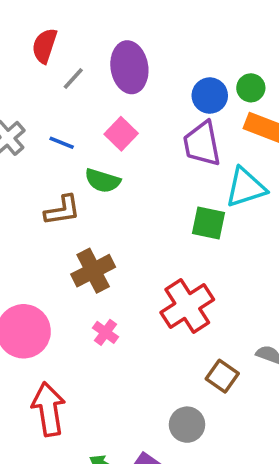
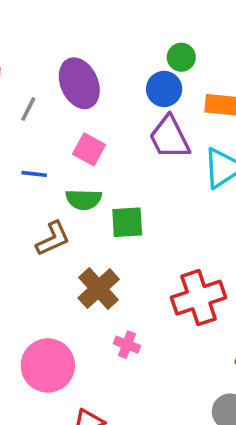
green circle: (251, 88) -> (181, 57), moved
green square: (208, 223) -> (127, 222), moved
red cross: (187, 306) -> (199, 298), turned 30

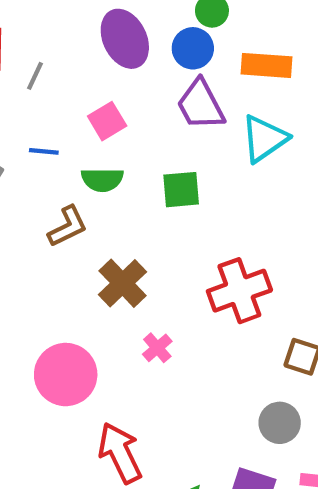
purple ellipse: (79, 83) -> (125, 39), moved
pink square: (89, 149) -> (107, 121), turned 32
green square: (127, 222) -> (181, 190), moved
pink cross: (127, 345) -> (157, 348), turned 30

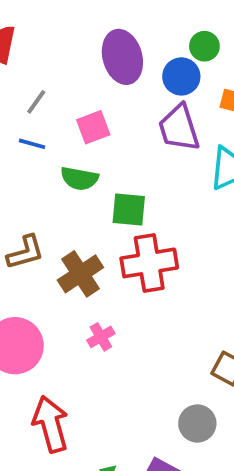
gray line: (35, 76) -> (36, 102), moved
green square: (181, 190) -> (129, 209), moved
brown L-shape: (68, 226) -> (25, 252), moved
red cross: (239, 291) -> (149, 263), moved

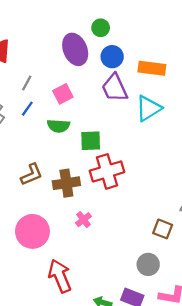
green circle: (204, 46) -> (101, 28), moved
blue line: (32, 144) -> (27, 109), turned -63
brown cross: (80, 274) -> (66, 183), turned 32

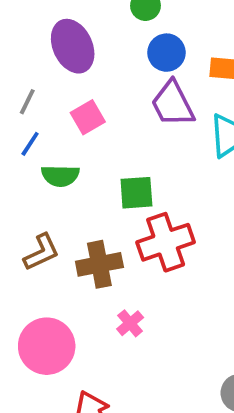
purple ellipse: (75, 49) -> (73, 46), moved
green semicircle: (59, 126) -> (60, 176), moved

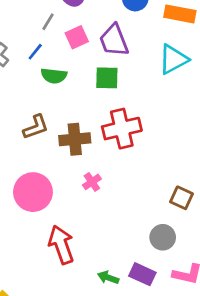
gray line: (27, 102) -> (48, 22), moved
purple trapezoid: (173, 104) -> (114, 40), moved
green square: (136, 193) -> (107, 78), moved

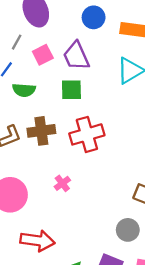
brown cross: (75, 139) -> (41, 131), moved
red arrow: (61, 245) -> (37, 241), turned 120

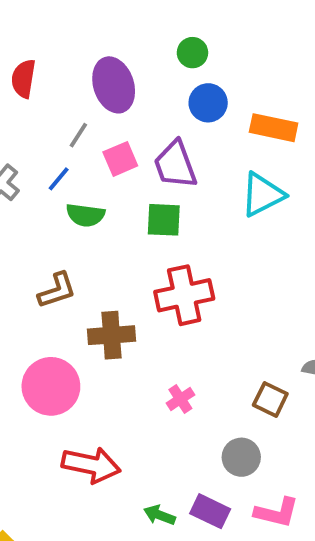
brown cross: (41, 131) -> (112, 335), moved
pink cross: (62, 183) -> (180, 399), moved

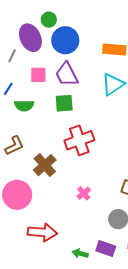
green circle: (192, 53) -> (49, 20), moved
blue circle: (208, 103) -> (65, 40), moved, size x1.4
gray line: (78, 135) -> (12, 56), moved
pink square: (120, 159) -> (38, 75), turned 30
brown cross: (112, 335) -> (45, 165), turned -30

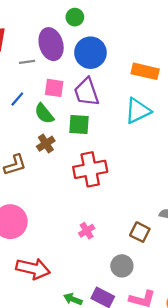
green circle: (49, 20) -> (75, 17), moved
gray line: (12, 56) -> (27, 62), turned 48
green semicircle: (24, 106) -> (44, 114), moved, turned 42
brown cross: (45, 165) -> (46, 144), moved, size x0.7

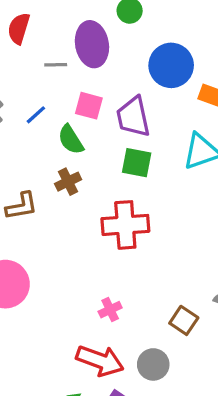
blue circle: (90, 53) -> (171, 65), moved
green square: (79, 125) -> (137, 163), moved
red arrow: (33, 269) -> (100, 361), moved

